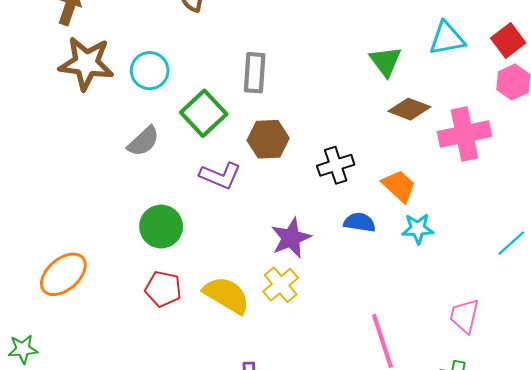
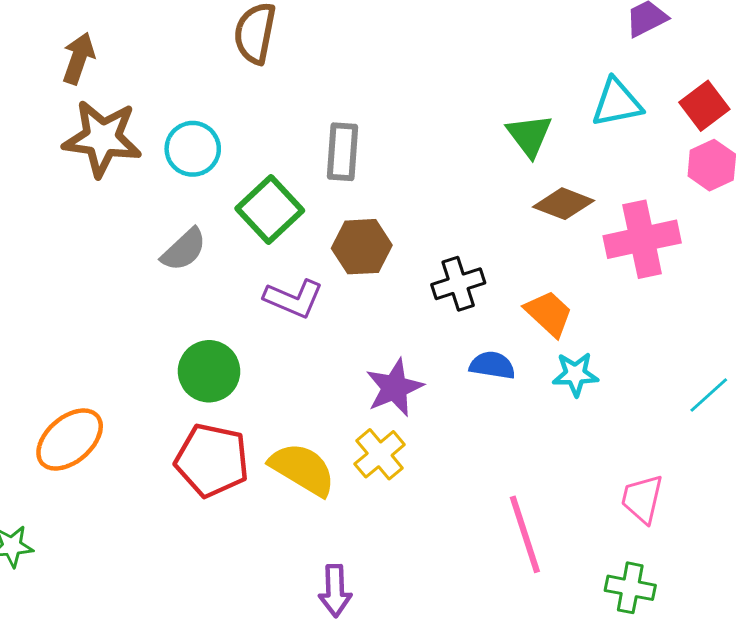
red pentagon: (163, 289) -> (212, 460), size x1.4

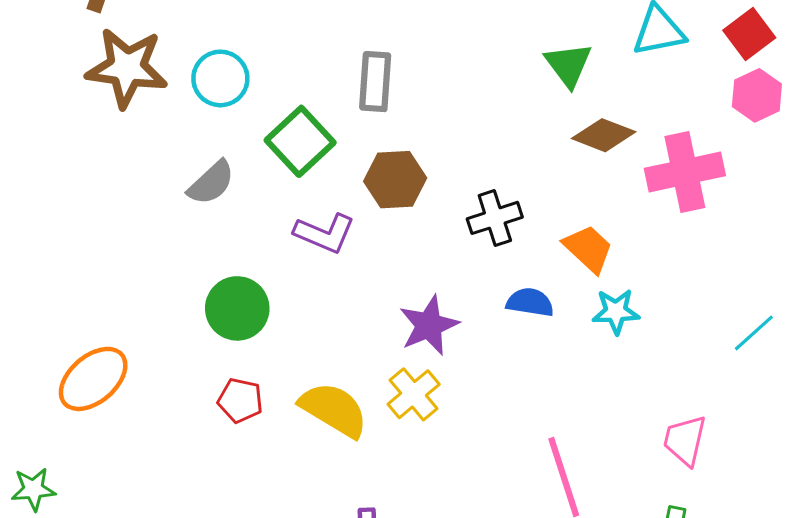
red pentagon: (212, 460) -> (240, 400), size x0.6

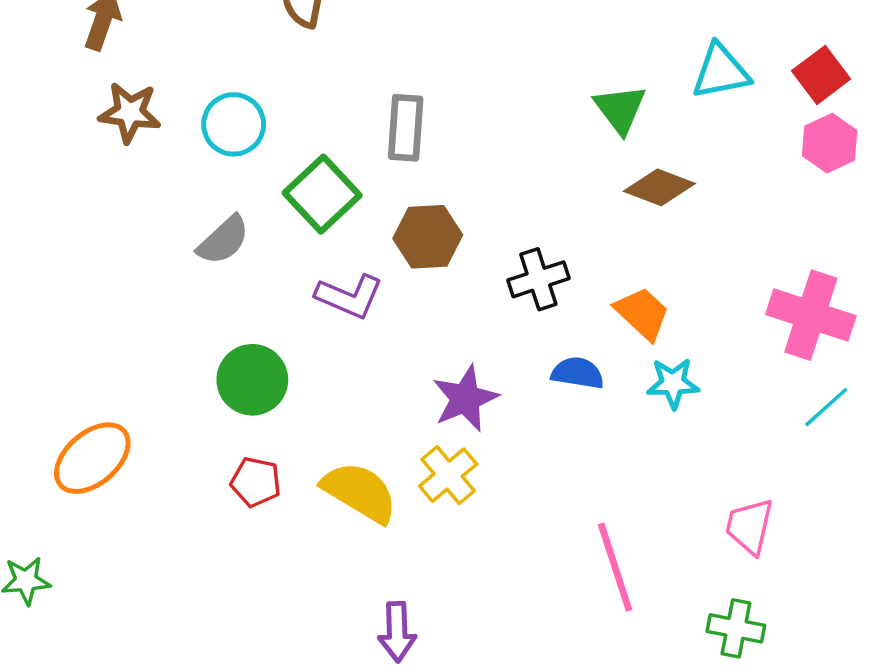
brown star: (127, 68) -> (130, 112), size x0.7
pink cross: (685, 172) -> (811, 315), moved, turned 30

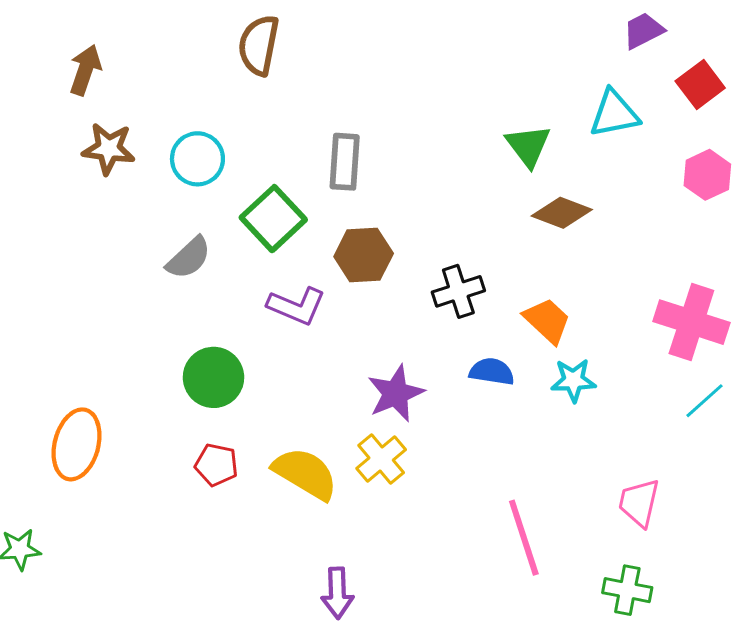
red square: (821, 75) -> (700, 85), moved
orange ellipse: (92, 458) -> (77, 444), turned -34

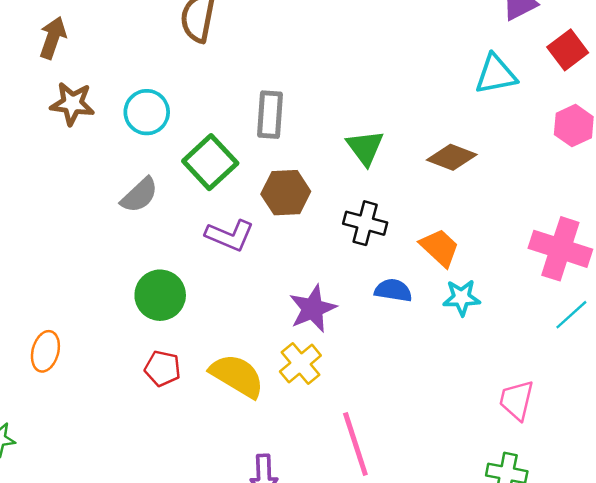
green triangle: (528, 146) -> (365, 148), moved
black cross: (458, 291) -> (365, 223), turned 33
orange ellipse: (77, 444) -> (45, 351), size x0.7
pink line: (524, 538) -> (355, 444), moved

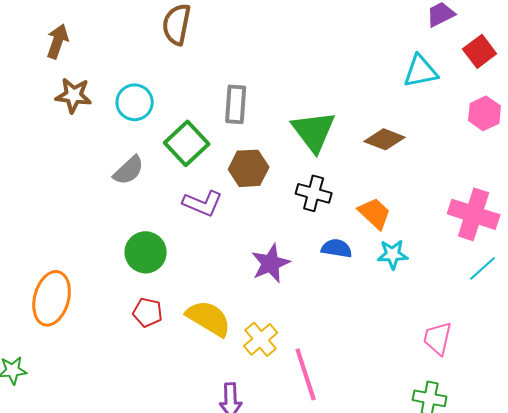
green triangle: (365, 148) -> (314, 131), size x1.4
orange ellipse: (45, 351) -> (52, 298), size x1.6
yellow cross: (300, 364) -> (261, 339), moved

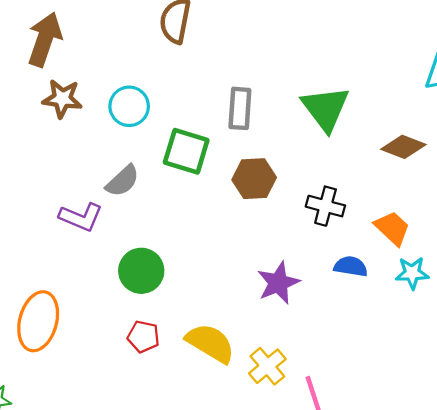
brown arrow: (58, 41) -> (45, 39), size x1.4
green triangle: (314, 131) -> (325, 108), moved
green square: (187, 143) -> (186, 151), turned -30
purple L-shape: (203, 203) -> (81, 217), moved

